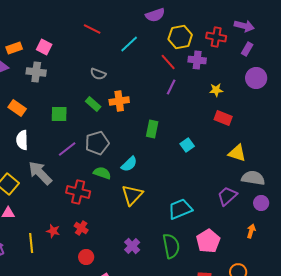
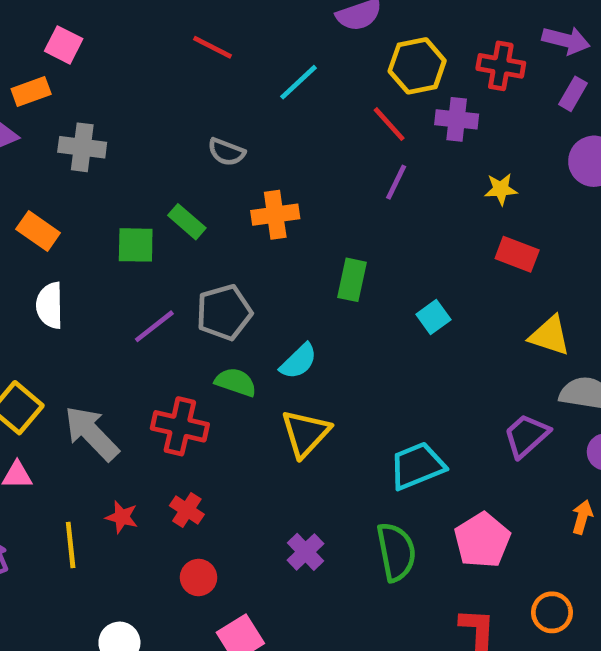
pink square: (44, 47) -> (64, 45), moved
green rectangle: (93, 104) -> (187, 222), moved
gray arrow: (40, 173) -> (92, 433), moved

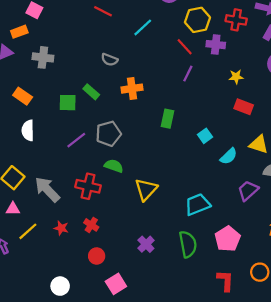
cyan semicircle: (299, 361) -> (229, 156), moved
yellow line: (71, 545) -> (28, 231), moved, turned 54

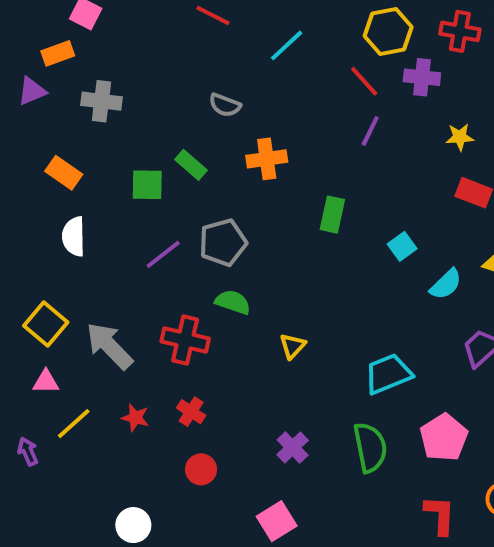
yellow triangle: (146, 189) -> (293, 346), size x0.6
pink square: (116, 284) -> (277, 521), moved

